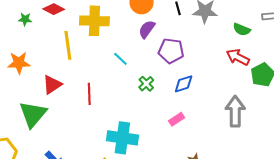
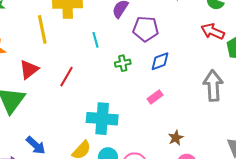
cyan line: (120, 59) -> (96, 40), turned 35
green cross: (146, 84) -> (123, 63), turned 35
red line: (89, 94) -> (66, 77), turned 35

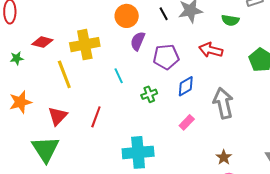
red arrow: (213, 31) -> (211, 50), moved
gray arrow: (213, 86) -> (223, 103), moved
brown star: (176, 138) -> (224, 157), moved

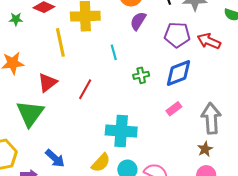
purple pentagon: (166, 57) -> (177, 35), moved
blue diamond: (186, 86) -> (178, 73), size x1.4
gray arrow: (223, 103) -> (211, 118), moved

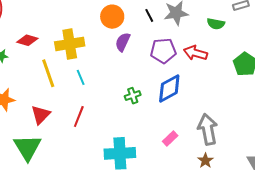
cyan line: (114, 52) -> (81, 77), moved
pink rectangle: (174, 109) -> (170, 139), moved

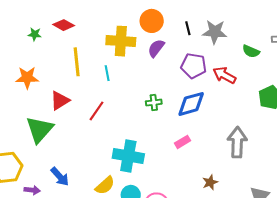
yellow cross: (70, 44) -> (121, 41), moved
gray arrow: (208, 129) -> (237, 142), moved
pink rectangle: (170, 139) -> (182, 142), moved

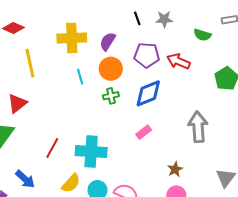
orange circle: (152, 21) -> (111, 69), moved
gray star: (215, 32) -> (164, 19), size x0.7
cyan line: (107, 73) -> (80, 77), moved
red line: (97, 111) -> (52, 148), moved

